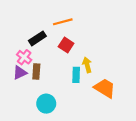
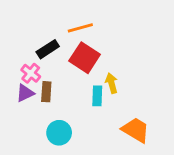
red square: (66, 45) -> (85, 58), size x1.5
orange trapezoid: (105, 88) -> (136, 130), moved

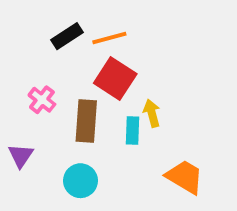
black rectangle: (48, 49) -> (67, 36), moved
brown rectangle: (46, 92) -> (86, 121), moved, size x1.5
purple triangle: (25, 93) -> (21, 156), moved, turned -30

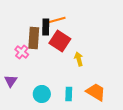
black rectangle: (67, 36) -> (46, 27), moved, turned -56
brown rectangle: (86, 121) -> (34, 38), moved
cyan rectangle: (133, 131) -> (69, 94), moved

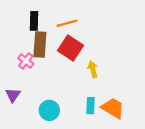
black rectangle: (46, 27) -> (34, 21), moved
cyan rectangle: (69, 94) -> (90, 106), moved

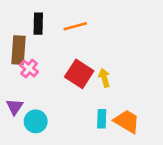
brown rectangle: (40, 44) -> (18, 50), moved
red square: (70, 48) -> (79, 74), moved
cyan circle: (49, 110) -> (36, 121), moved

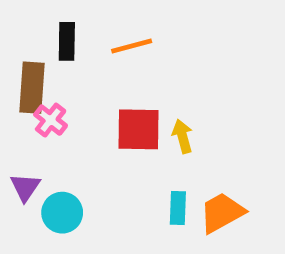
red square: (79, 74) -> (139, 129), turned -32
orange trapezoid: (127, 121) -> (222, 213), turned -60

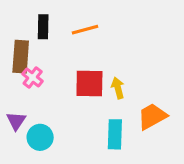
cyan rectangle: (178, 208) -> (115, 134), size x1.4
orange trapezoid: (222, 213) -> (152, 116), moved

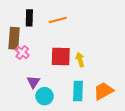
orange trapezoid: (152, 116) -> (103, 91), moved
purple triangle: (16, 121) -> (33, 82), moved
cyan circle: (40, 137) -> (45, 96), moved

